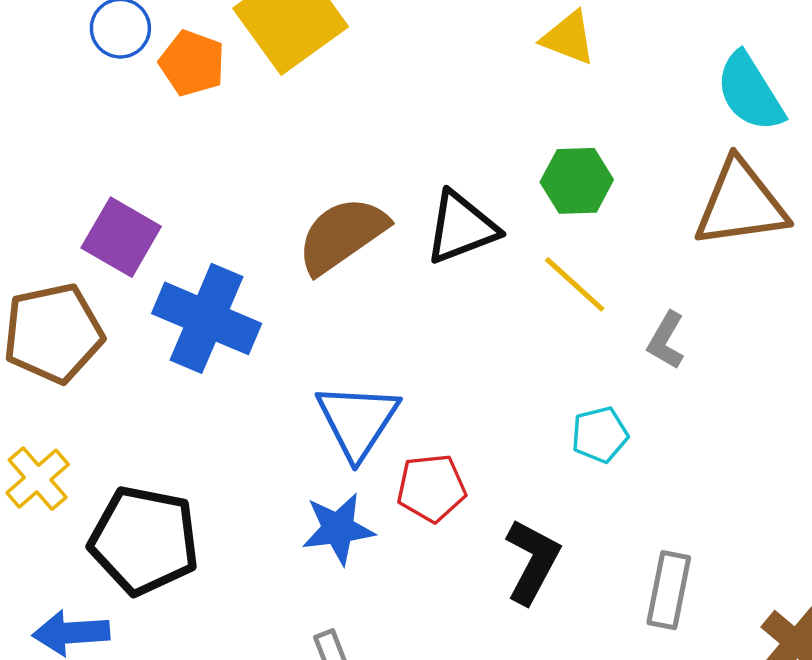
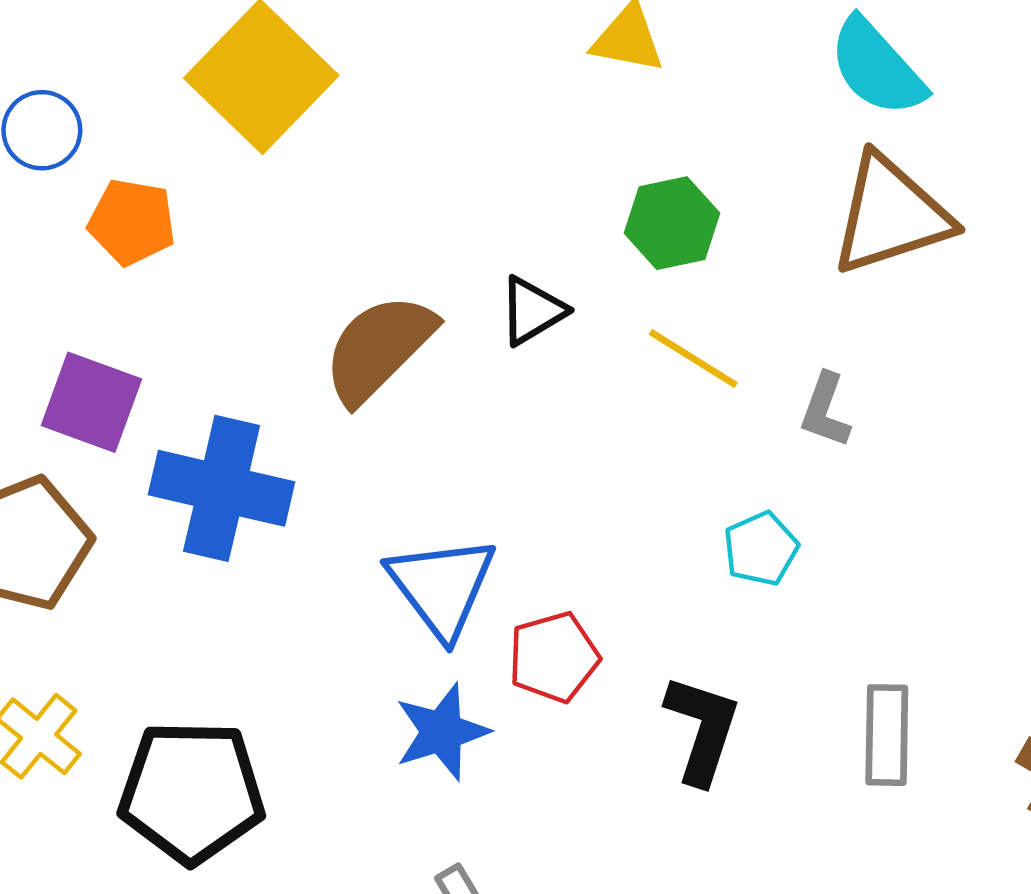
orange pentagon: (192, 63) -> (132, 222), moved
black triangle: (461, 228) -> (532, 311), size x0.7

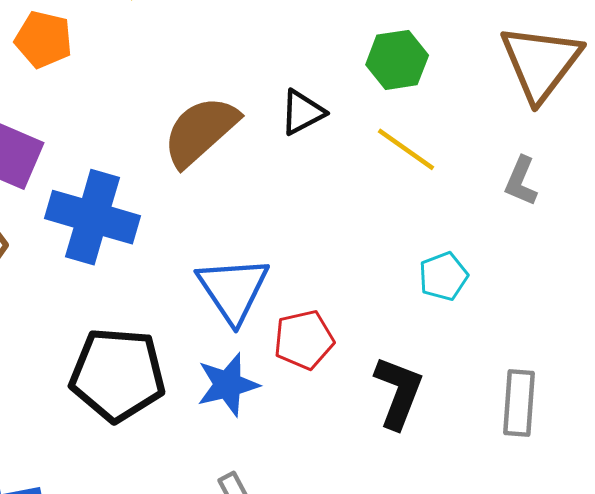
brown triangle: (891, 215) -> (541, 63), turned -38
gray L-shape: (825, 410) -> (521, 181), moved
black pentagon: (192, 792) -> (118, 375), moved

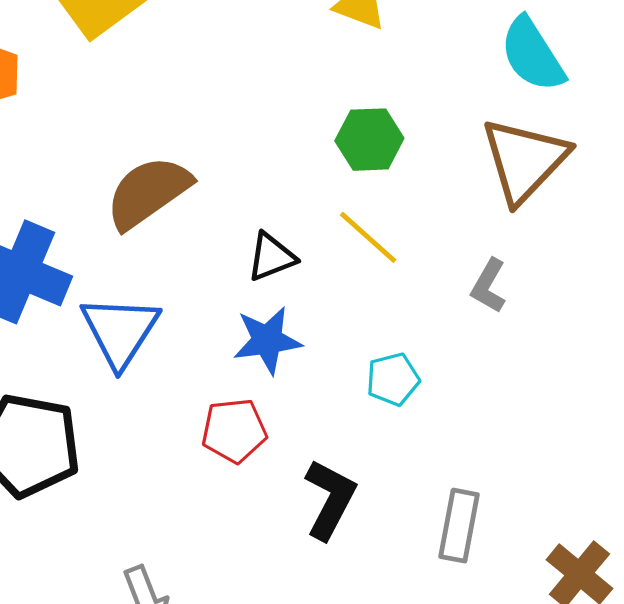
black triangle: (302, 112) -> (271, 257), moved
blue triangle: (233, 290) -> (120, 331), moved
blue star: (228, 385) -> (267, 340), moved

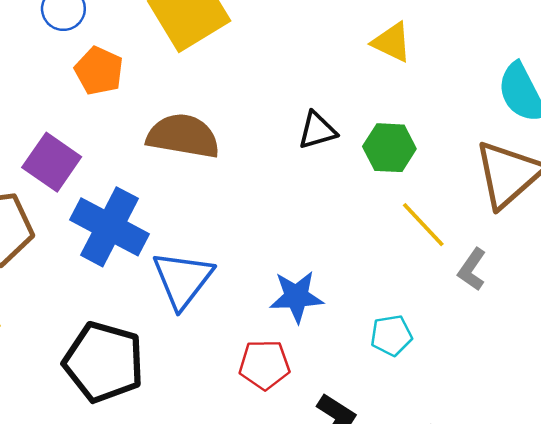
brown semicircle: (148, 192) -> (183, 136), moved, turned 40
yellow line: (368, 237) -> (423, 225), moved
black triangle: (271, 257) -> (317, 130), moved

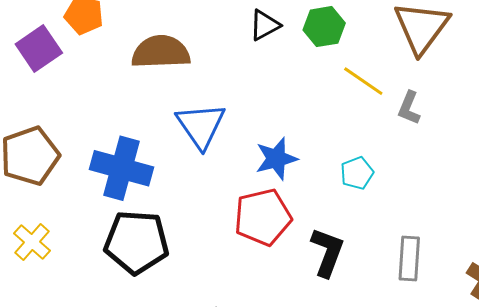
purple square: (52, 162) -> (39, 48), moved, turned 33
blue cross: (110, 227) -> (121, 168), moved
blue triangle: (183, 279) -> (201, 126), moved
red pentagon: (265, 365) -> (263, 217), size x1.4

